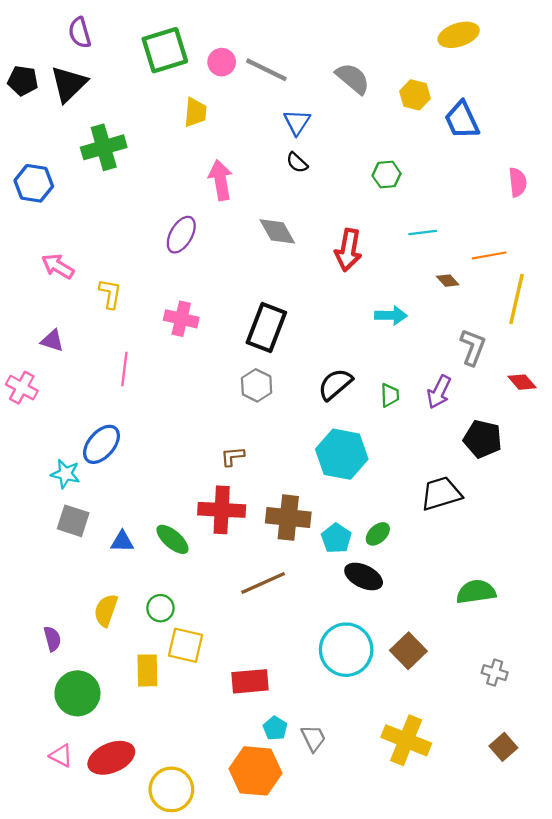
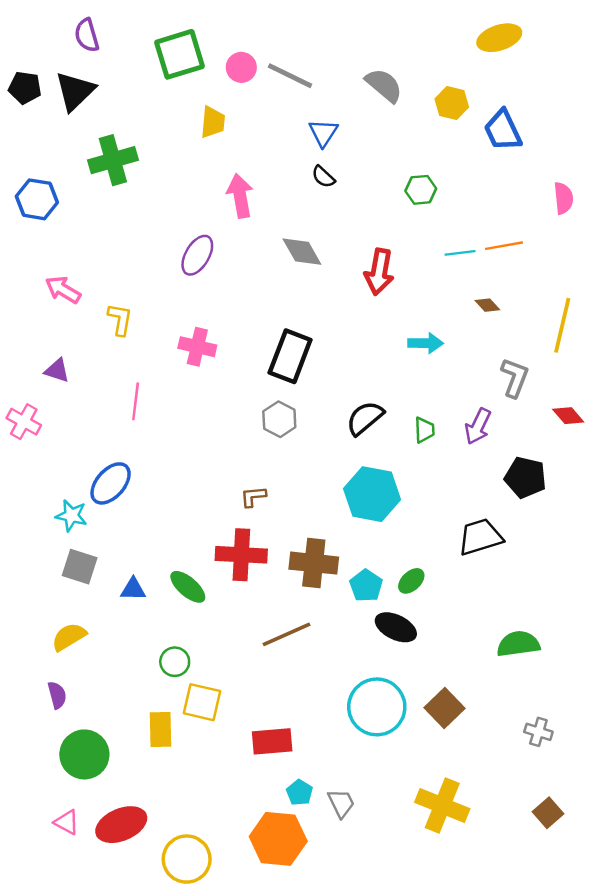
orange line: (489, 255) -> (504, 246), moved
yellow semicircle: (106, 610) -> (69, 637), moved, turned 40

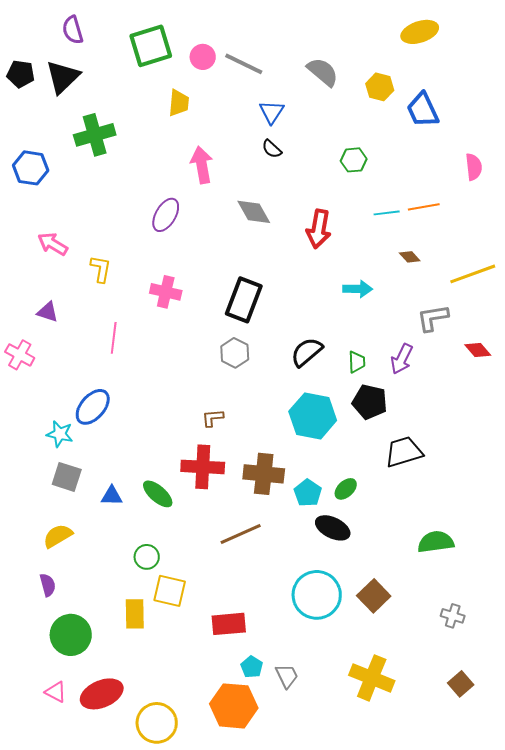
yellow line: (562, 325) -> (473, 274), turned 57
gray L-shape: (515, 378) -> (433, 318), turned -120
black pentagon: (525, 477) -> (370, 402), moved

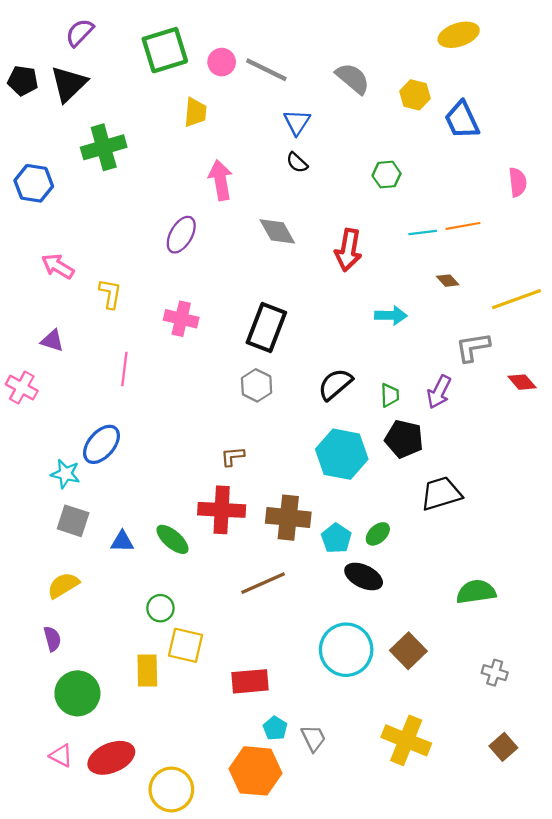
purple semicircle: (73, 30) -> (80, 33), turned 60

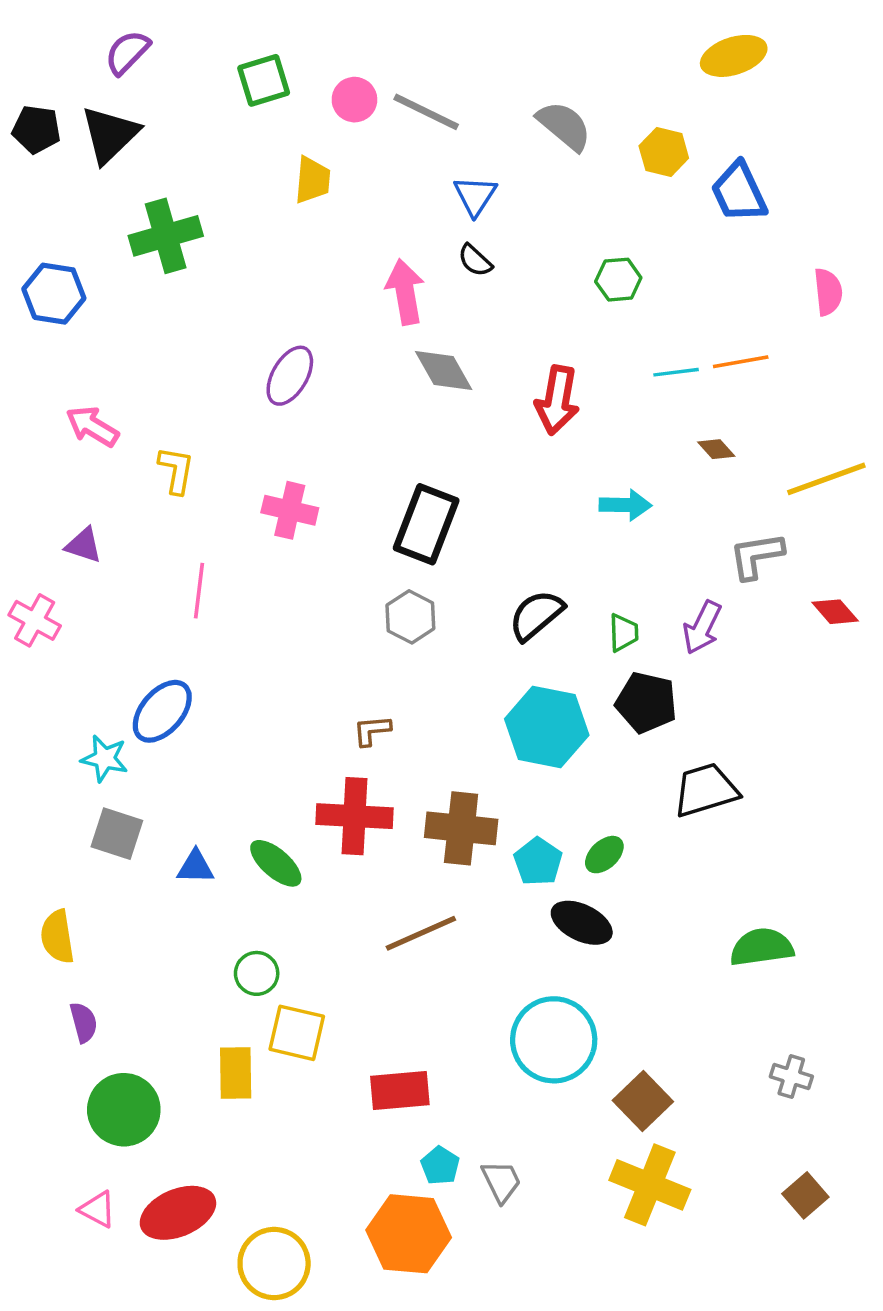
green square: (165, 50) -> (264, 80), size x0.7
pink arrow: (221, 180) -> (405, 292), moved
yellow semicircle: (63, 585) -> (57, 937), moved, turned -68
brown square: (408, 651) -> (643, 1101), moved

